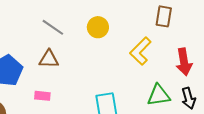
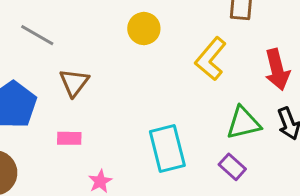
gray line: (53, 27) -> (37, 35), moved
brown triangle: (49, 59) -> (74, 83), turned -50

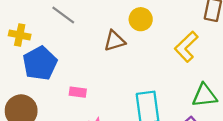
brown triangle: (74, 83) -> (114, 41), moved, turned 30

